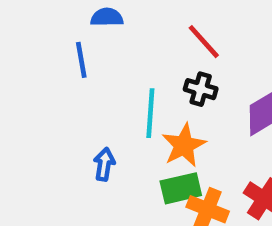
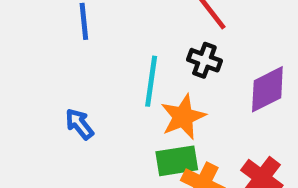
blue arrow: (104, 164) -> (79, 124), moved, turned -52

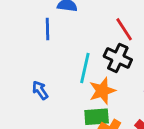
black cross: (204, 60) -> (118, 58), size x1.4

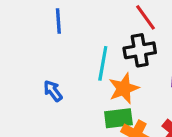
black cross: (118, 58) -> (140, 50), turned -32

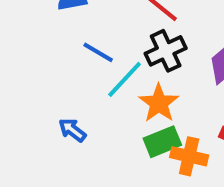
blue line: (58, 21) -> (98, 52), moved, turned -40
cyan line: (103, 63) -> (125, 79), turned 48

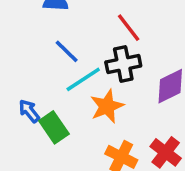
green rectangle: (162, 142) -> (54, 127), moved, turned 64

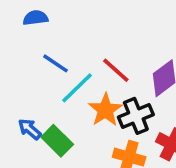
red line: (129, 28) -> (116, 70), moved
black cross: (123, 64) -> (136, 116), moved

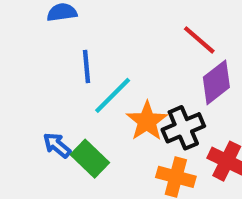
blue line: (55, 63) -> (87, 67), turned 52
red line: (116, 70) -> (199, 40), moved

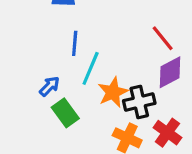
cyan line: (113, 95) -> (91, 68), turned -32
blue arrow: (57, 145) -> (49, 86), moved, turned 85

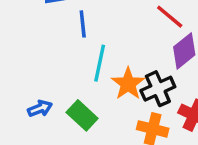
blue line: (75, 43) -> (83, 24), moved
blue arrow: (49, 86) -> (40, 109), moved, turned 35

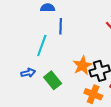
cyan line: (100, 63) -> (42, 45), moved

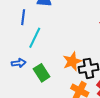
blue line: (61, 26) -> (23, 17), moved

